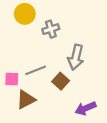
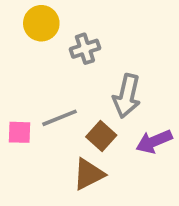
brown triangle: (26, 100) -> (89, 174), moved
purple arrow: (86, 108) -> (154, 141), moved

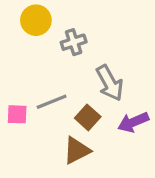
gray arrow: (127, 96) -> (110, 83), turned -42

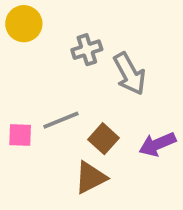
yellow circle: (36, 20) -> (24, 24), moved
gray arrow: (110, 83) -> (130, 74), moved

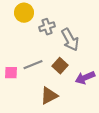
yellow circle: (24, 24) -> (24, 13), moved
brown square: (104, 139) -> (60, 66), moved

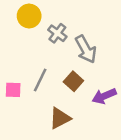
gray cross: (47, 27) -> (57, 33), turned -35
gray line: (33, 65) -> (40, 80), turned -42

